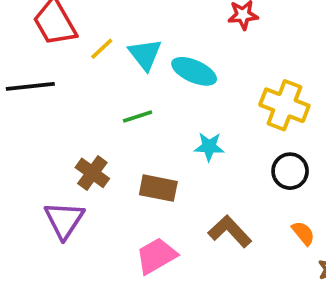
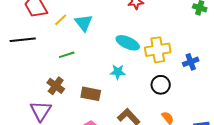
cyan ellipse: (194, 71) -> (128, 43), moved
yellow cross: (284, 105) -> (158, 50), turned -30
green line: (138, 117) -> (67, 55), moved

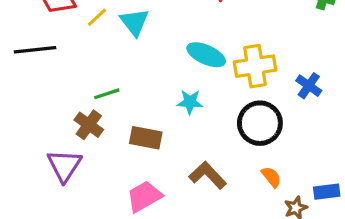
green line: (67, 55) -> (107, 94), moved
blue cross: (191, 62) -> (309, 86), turned -35
black circle: (161, 85) -> (260, 123), size x1.4

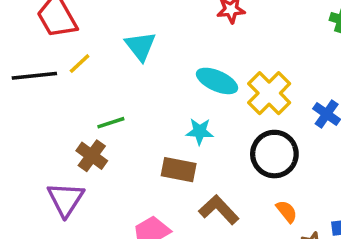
yellow line: (97, 17) -> (80, 64), moved
yellow cross: (255, 66) -> (269, 93), turned -36
brown rectangle: (146, 138) -> (179, 170), moved

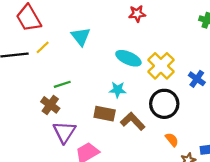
purple triangle: (66, 199) -> (64, 132), moved
brown L-shape: (219, 210) -> (133, 121), moved

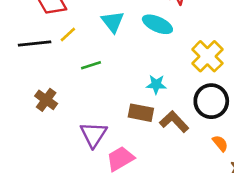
cyan ellipse: (128, 58) -> (157, 24), moved
green line: (62, 84) -> (91, 65), moved
brown cross: (50, 105) -> (46, 100), moved

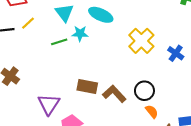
green line: (91, 65) -> (59, 42), moved
cyan star: (156, 84) -> (80, 34), moved
black circle: (211, 101) -> (144, 91), moved, size x0.7

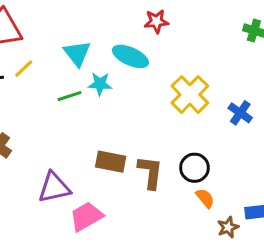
brown L-shape: (114, 94) -> (150, 172), turned 50
purple triangle: (49, 104) -> (54, 188), turned 45

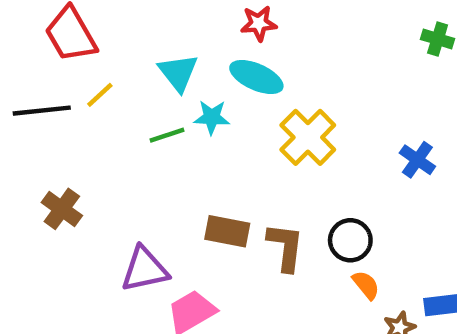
red star: (156, 21) -> (259, 23), moved
yellow cross: (190, 95) -> (308, 137), moved

